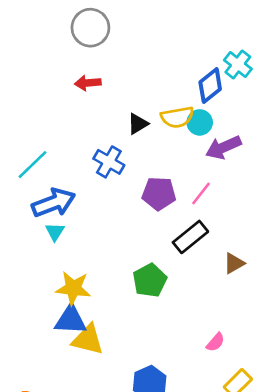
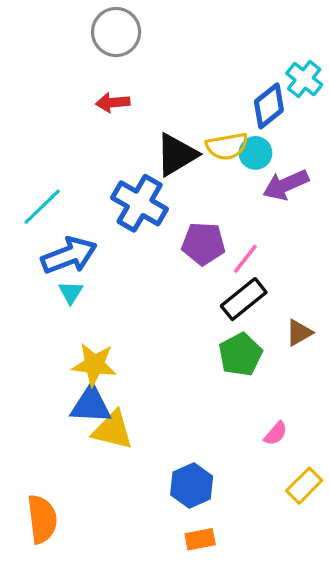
black triangle: (138, 124) -> (177, 155), size x1.6
blue cross: (109, 162) -> (140, 203), size x1.4
pink line: (201, 194) -> (245, 259), moved
green pentagon: (150, 280) -> (240, 355), moved

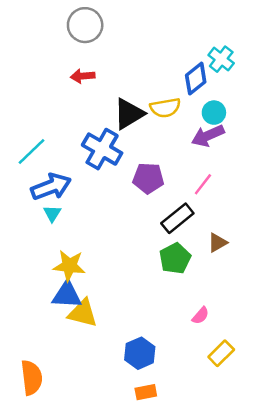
cyan circle: (255, 153) -> (214, 113), moved
pink line: (245, 259) -> (203, 184), moved

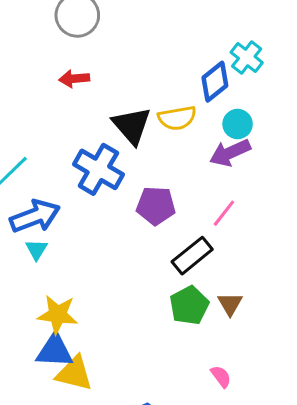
black triangle: (129, 114) -> (132, 126), turned -40
brown triangle: (218, 243) -> (230, 304), moved, turned -30
pink semicircle: (201, 316) -> (221, 377), turned -78

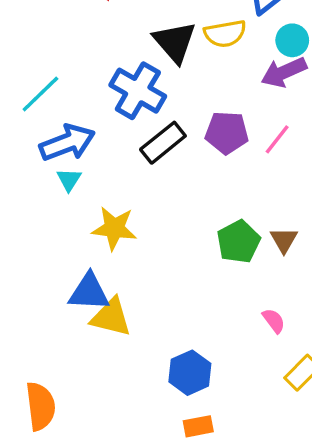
purple pentagon: (156, 206) -> (227, 133), moved
black rectangle: (192, 256) -> (163, 143), moved
yellow star: (58, 315) -> (114, 228), moved

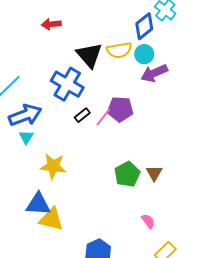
cyan circle: (292, 40) -> (144, 54), moved
pink line: (277, 139) -> (103, 117), moved
black rectangle: (163, 143) -> (82, 115), size x0.6

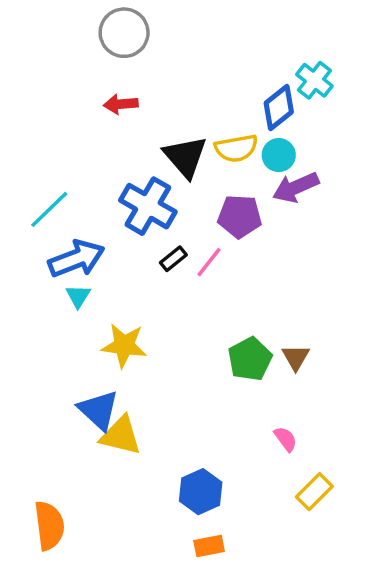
purple pentagon: (120, 109) -> (240, 216), moved
blue triangle: (38, 204) -> (99, 410), turned 40

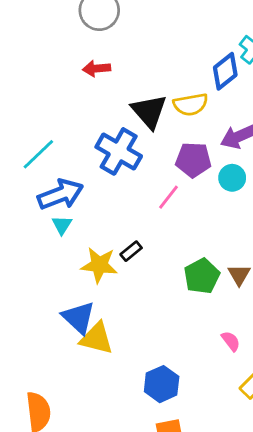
cyan circle: (279, 155) -> (232, 178), moved
black rectangle: (173, 259) -> (131, 251), moved

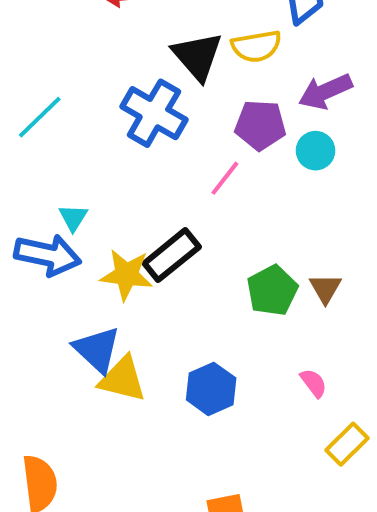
blue arrow: (60, 194) -> (48, 255), moved, turned 33
black rectangle: (131, 251) -> (172, 255), size x1.8
blue hexagon: (162, 384) -> (211, 389), moved

